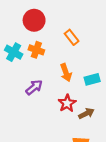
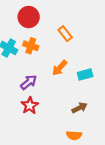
orange arrow: (66, 73) -> (60, 68), turned 63
red star: (67, 103) -> (30, 105), moved

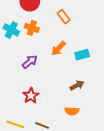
red star: (30, 105) -> (31, 96), moved

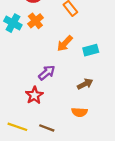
orange cross: (32, 28) -> (35, 21), turned 32
purple arrow: (30, 62) -> (47, 73), moved

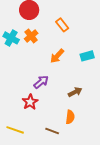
cyan rectangle: (91, 50) -> (87, 56), moved
orange semicircle: (79, 112) -> (70, 117), turned -88
brown line: (47, 128) -> (52, 131), moved

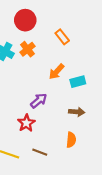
cyan rectangle: (87, 56) -> (78, 82), moved
brown arrow: (75, 92) -> (77, 112), turned 32
brown line: (52, 131) -> (40, 152), moved

